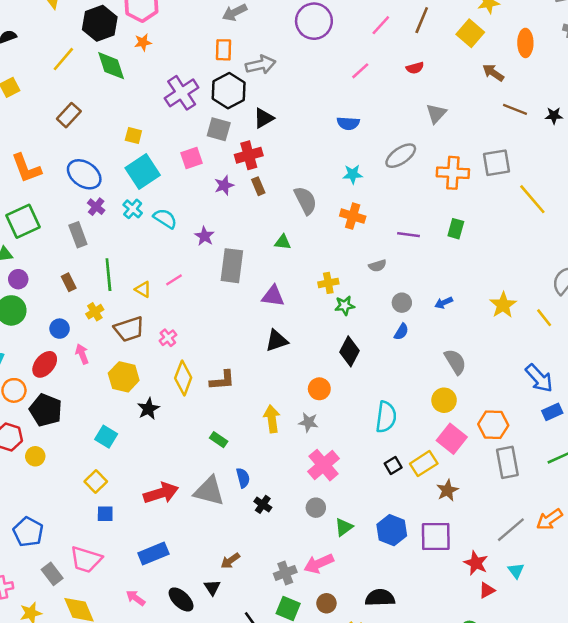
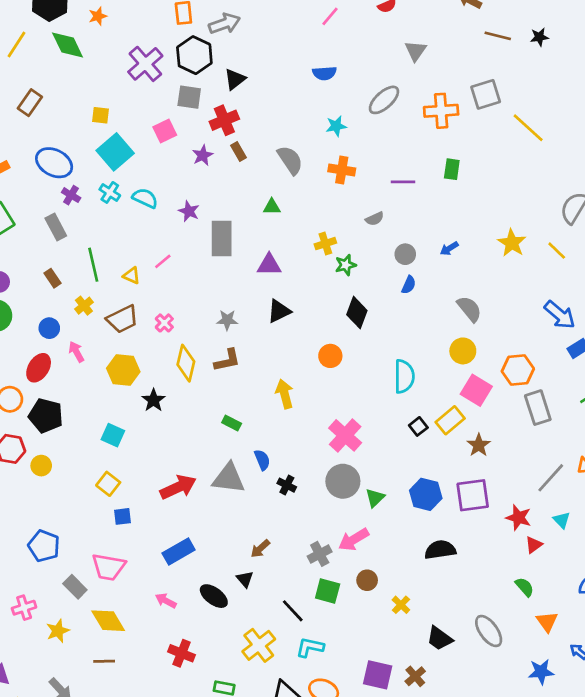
gray star: (308, 422) -> (227, 320), moved
gray circle: (316, 508) -> (343, 481), size x1.6
black semicircle: (380, 598) -> (440, 550), moved

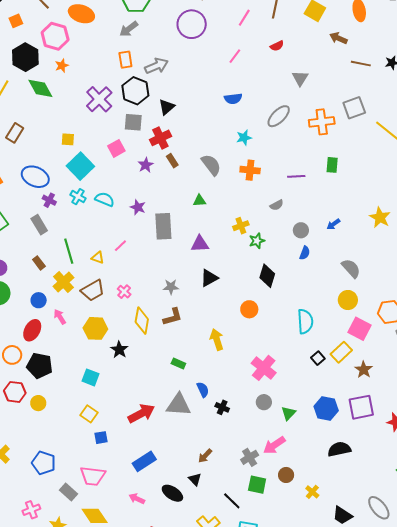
yellow cross: (84, 306) -> (63, 282), size x1.5
gray circle: (343, 481) -> (264, 402), size x0.6

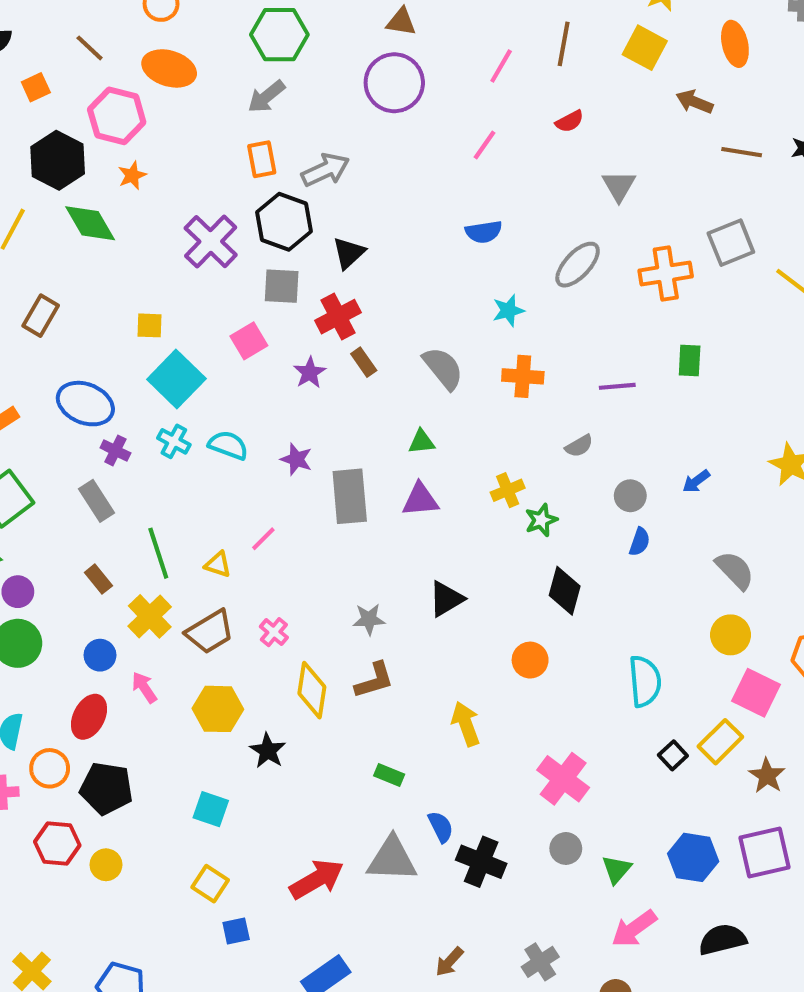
purple triangle: (200, 244) -> (420, 500), moved
black cross: (222, 407) -> (481, 862), size x1.6
pink arrow: (274, 445) -> (634, 929), moved

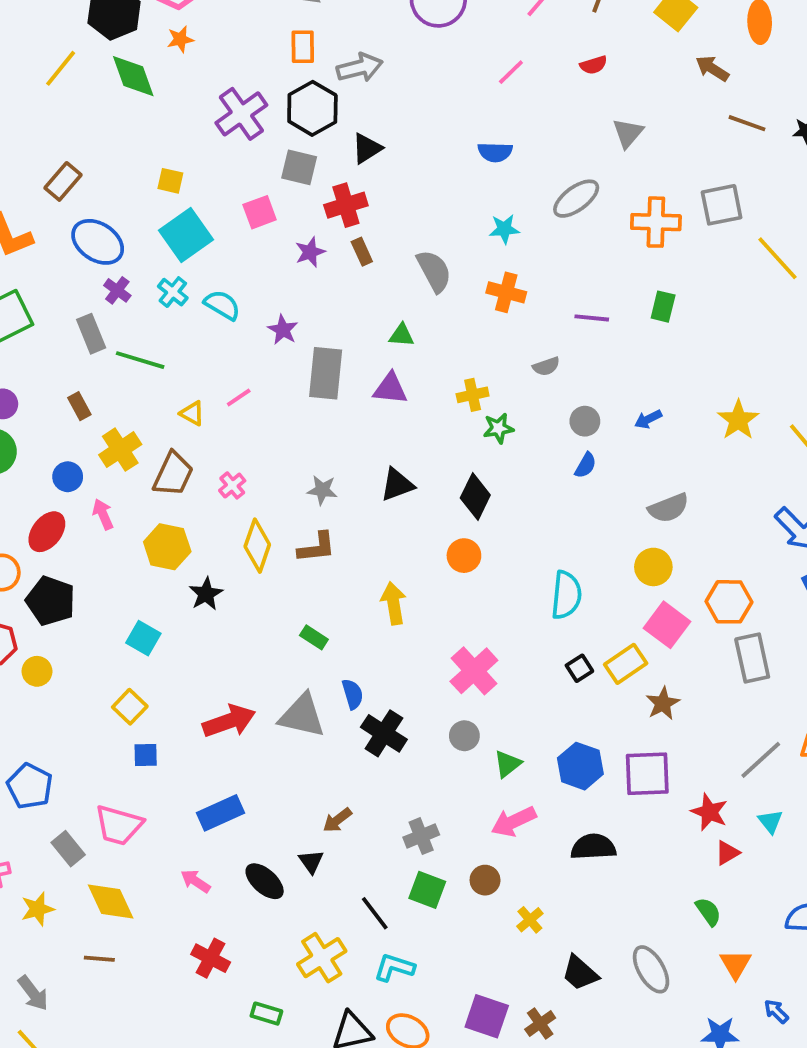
brown rectangle: (41, 316) -> (63, 181), moved
green line: (158, 553) -> (140, 360), moved, turned -66
gray semicircle: (735, 570) -> (669, 508), turned 102
black diamond: (565, 591) -> (475, 497), moved
brown trapezoid: (210, 632) -> (173, 474), turned -45

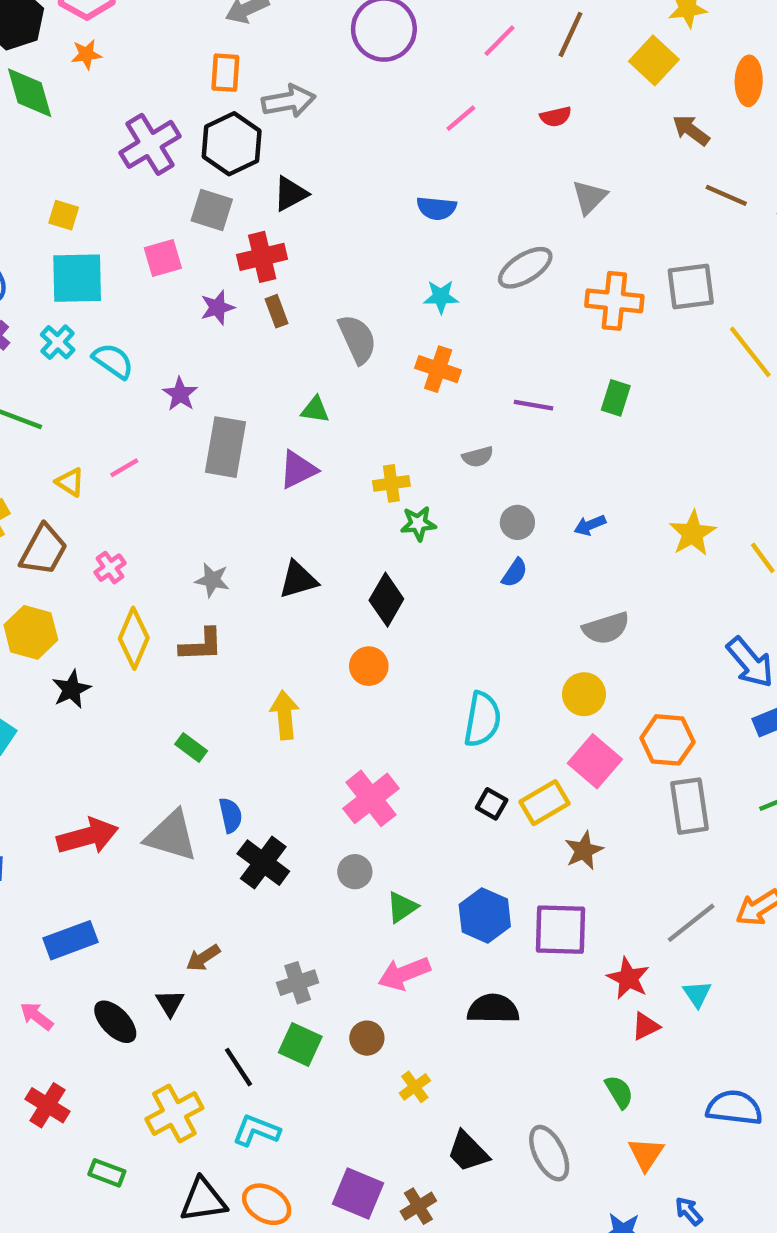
cyan square: (186, 235) -> (77, 278), turned 30
purple triangle: (390, 389) -> (298, 470), turned -36
black square: (579, 668) -> (492, 804), turned -32

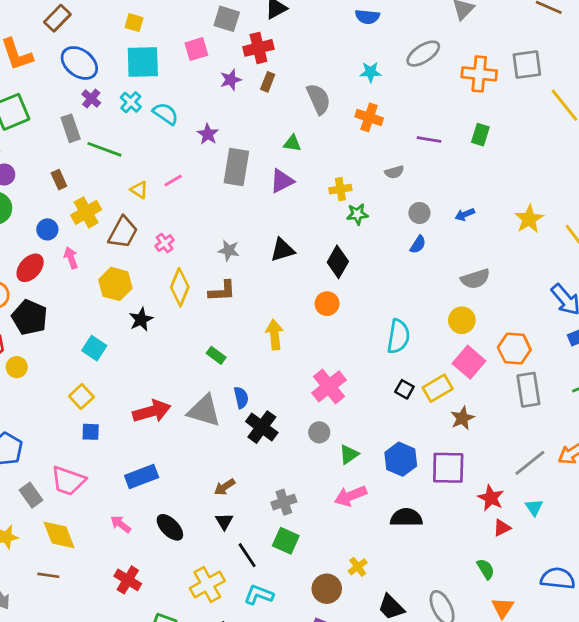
brown rectangle: (276, 311) -> (268, 82), turned 42
black triangle: (170, 1003) -> (224, 521), moved
brown circle: (367, 1038) -> (327, 589), moved, size x1.4

